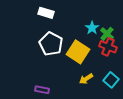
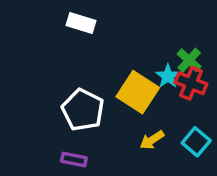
cyan star: (92, 28) -> (168, 76), moved
white pentagon: (51, 44) -> (83, 110), moved

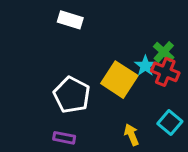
yellow arrow: (152, 140) -> (132, 135), moved, turned 100

